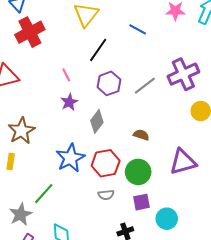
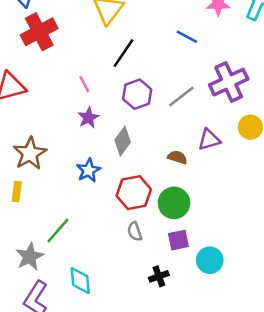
blue line: (138, 29) -> (187, 37), moved
blue star: (70, 158) -> (88, 170), moved, size x0.7
purple triangle: (183, 162) -> (209, 140), moved, size x0.7
gray semicircle: (106, 195) -> (135, 231), turned 77

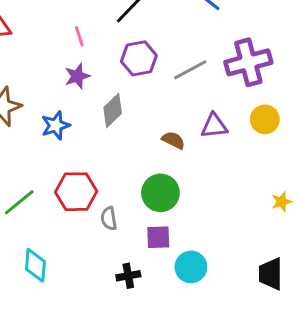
blue star: (88, 170) -> (56, 125), moved
red hexagon: (134, 193) -> (76, 192), moved

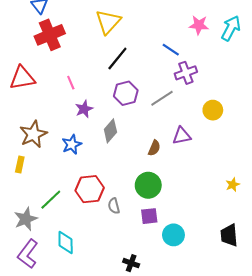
pink line: (79, 36) -> (71, 83), moved
purple cross: (248, 62) -> (186, 73), moved, size x0.7
yellow circle: (265, 119) -> (213, 110), moved
brown semicircle: (173, 140) -> (154, 148), turned 91
black cross: (128, 276) -> (131, 263), moved, turned 35

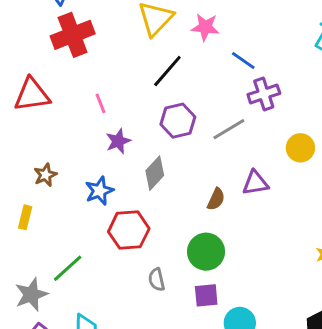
pink star: (199, 25) -> (205, 27), moved
brown star: (33, 134) -> (45, 175), size x0.6
red hexagon: (90, 189) -> (129, 230), moved

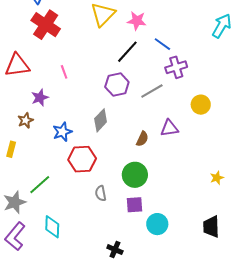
red cross: (73, 35) -> (46, 25), turned -36
black line: (167, 71) -> (127, 52), moved
purple star: (118, 141) -> (40, 98), moved

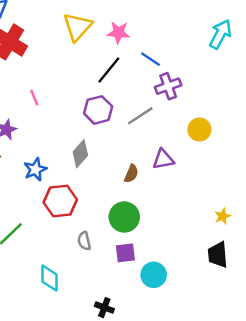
cyan diamond: (52, 227) -> (49, 278), moved
black trapezoid: (211, 227) -> (218, 255), moved

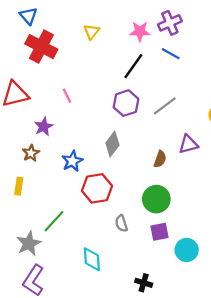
yellow triangle: (78, 27) -> (92, 32), moved, size x0.6
purple cross: (168, 86) -> (170, 23), moved

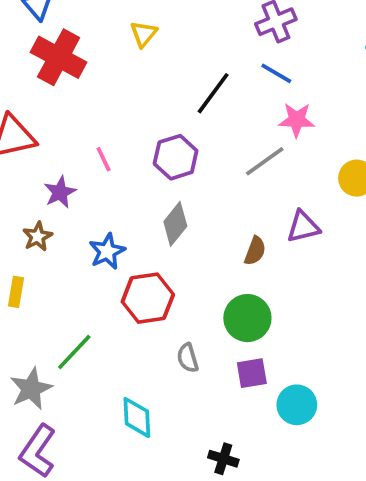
pink star: (140, 31) -> (297, 120), moved
pink line: (67, 96) -> (104, 159), moved
purple hexagon: (126, 103) -> (176, 157), moved

